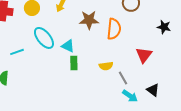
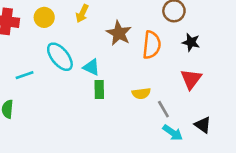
brown star: (89, 20) -> (119, 33), turned 30
black star: (164, 27) -> (191, 42), moved

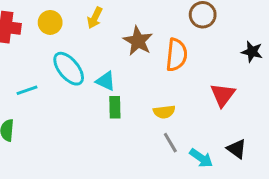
black star: (191, 42) -> (252, 52), moved
gray line: (163, 109) -> (170, 143), moved

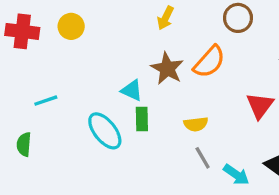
yellow arrow: (95, 18) -> (166, 18), moved
brown star: (138, 41) -> (167, 68), moved
orange semicircle: (176, 55) -> (209, 62), turned 36
cyan ellipse: (69, 69) -> (105, 131), moved

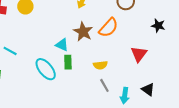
cyan line: (46, 101) -> (10, 51), turned 48
cyan arrow: (236, 175) -> (125, 96), turned 63

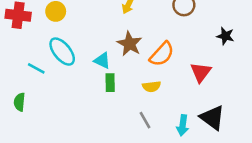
orange semicircle: (108, 28) -> (162, 54), moved
cyan ellipse: (46, 69) -> (62, 52), moved
gray line: (104, 85) -> (145, 120), moved
black triangle: (148, 89) -> (212, 118), size x1.5

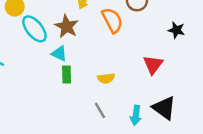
brown star: (129, 44) -> (67, 26), moved
cyan ellipse: (62, 52) -> (34, 29), moved
orange semicircle: (162, 54) -> (112, 20), moved, turned -70

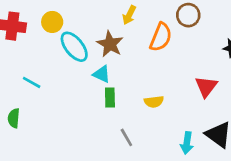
orange semicircle: (112, 20) -> (161, 37), turned 50
gray line: (100, 110) -> (126, 137), moved

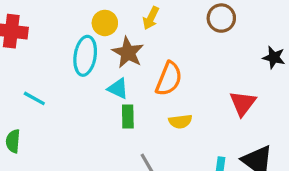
yellow circle: (52, 22) -> (105, 23), moved
orange semicircle: (161, 37) -> (169, 79), moved
cyan ellipse: (74, 47) -> (85, 56), turned 48

